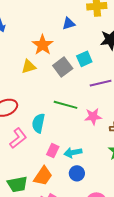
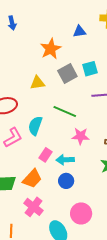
yellow triangle: (29, 67) -> (37, 83), moved
pink star: (93, 117) -> (80, 136), moved

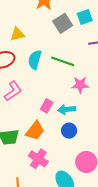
yellow triangle: (37, 83) -> (17, 34), moved
cyan semicircle: (35, 126) -> (35, 60), moved

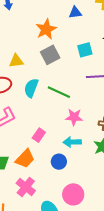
gray square: (63, 23) -> (50, 55), moved
cyan arrow: (67, 109) -> (72, 142), moved

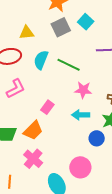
cyan square: (85, 50) -> (86, 22), moved, turned -35
blue circle: (59, 162) -> (97, 138), moved

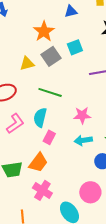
cyan square: (86, 22) -> (75, 47), turned 35
yellow triangle: (27, 33) -> (27, 64), moved
cyan semicircle: (41, 60) -> (40, 117), moved
green line: (69, 65) -> (50, 92), moved

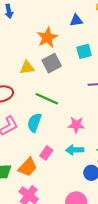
cyan square: (75, 47) -> (84, 51), moved
pink rectangle: (49, 137) -> (46, 153), moved

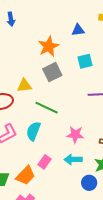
yellow triangle: (27, 68) -> (24, 86), moved

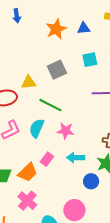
orange star: (49, 46) -> (56, 29), moved
pink star: (75, 135) -> (66, 131), moved

